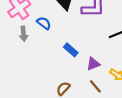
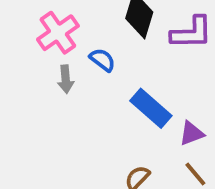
blue rectangle: (71, 50) -> (151, 108), size x1.5

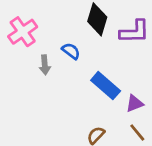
pink cross: (58, 33) -> (23, 32), moved

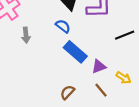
blue semicircle: (71, 51) -> (63, 26), moved

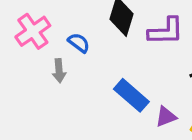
blue semicircle: (63, 26) -> (79, 43), moved

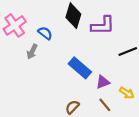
gray arrow: (59, 71) -> (32, 52), turned 32

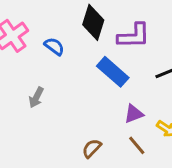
gray arrow: (32, 52) -> (36, 97), moved
blue rectangle: (80, 68) -> (113, 72), moved

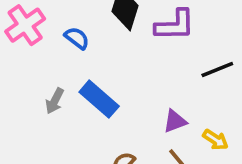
blue rectangle: (113, 72) -> (99, 99), moved

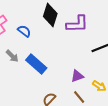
gray arrow: (55, 101) -> (12, 56), moved, turned -72

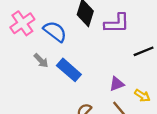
blue semicircle: (24, 31) -> (55, 31), size x1.5

